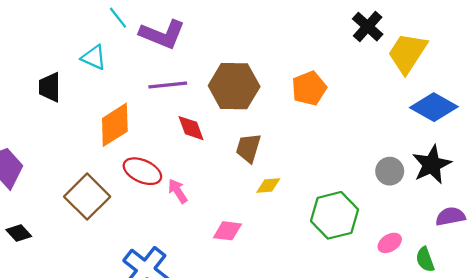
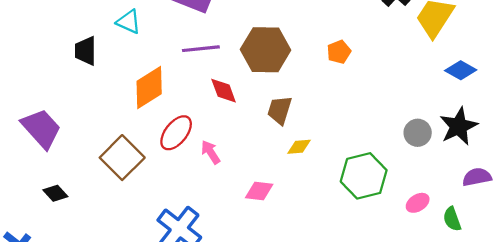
orange pentagon: (309, 88) -> (339, 52), size x0.7
blue diamond: (434, 107) -> (461, 70), size x0.7
red ellipse: (142, 171) -> (176, 133), turned -75

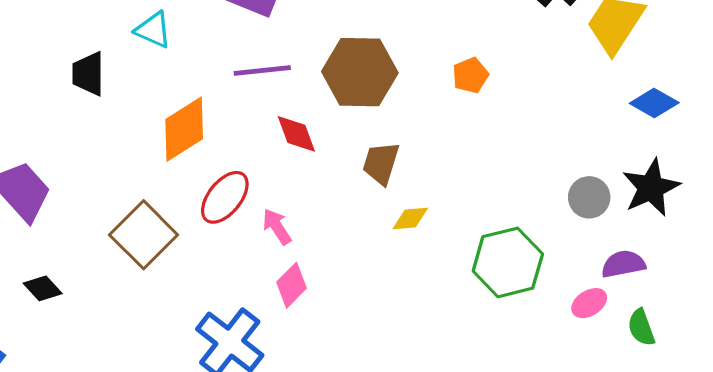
purple semicircle: (477, 177) -> (623, 264), moved
pink diamond: (259, 191) -> (292, 285), moved, turned -52

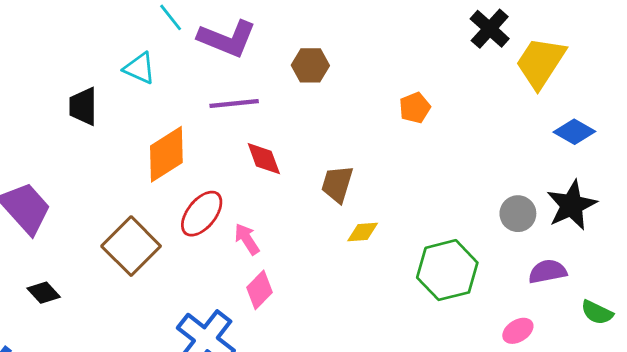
brown hexagon: (360, 72) -> (310, 65), moved, size x0.6
pink ellipse: (589, 303) -> (518, 331), moved
green semicircle: (641, 327) -> (597, 312), moved, turned -44

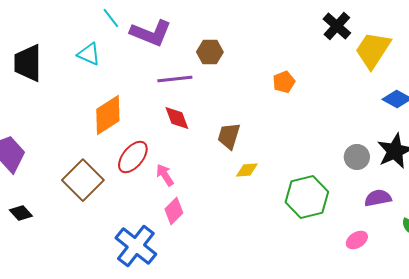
purple line: (234, 104) -> (175, 79), moved
black trapezoid: (83, 106) -> (28, 63), moved, size x1.4

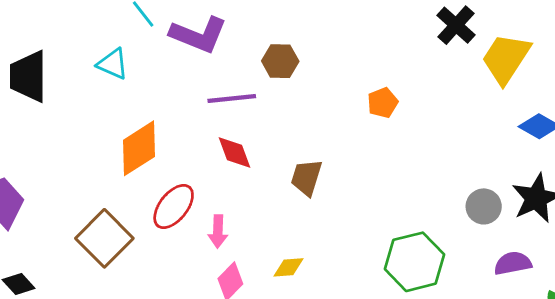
yellow diamond: (247, 170) -> (288, 267), moved
pink arrow: (165, 175) -> (218, 231), turned -145

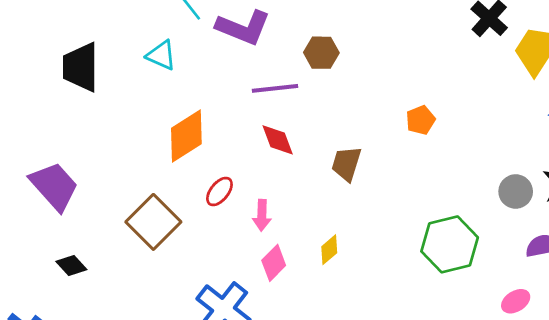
orange pentagon: (383, 103) -> (420, 120), moved
red ellipse: (174, 206) -> (219, 191), size x0.7
yellow diamond: (288, 267) -> (329, 250), turned -36

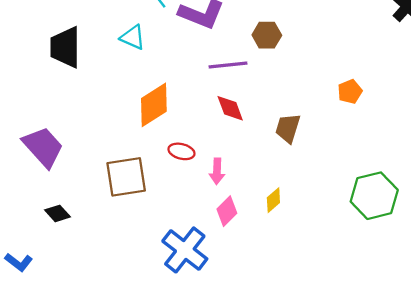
red ellipse: (219, 191) -> (181, 151), turned 65
brown square: (153, 222) -> (126, 177), turned 36

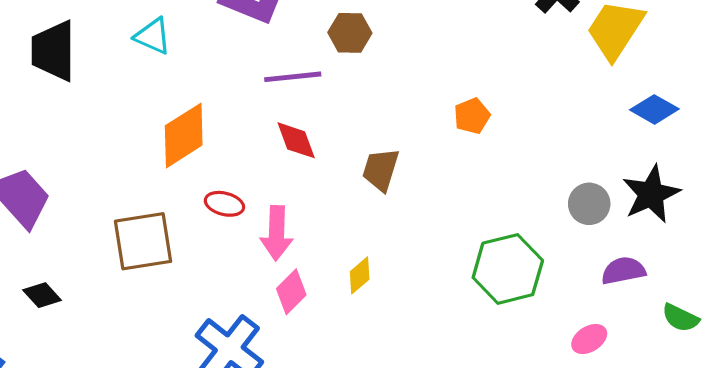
pink arrow: (217, 171) -> (277, 233), size x1.4

